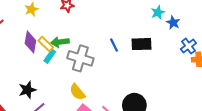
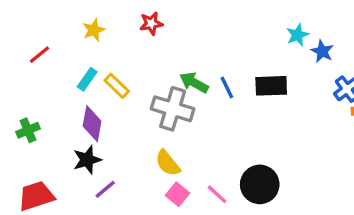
purple diamond: (30, 42) -> (92, 124), moved
green arrow: (60, 42) -> (194, 83), moved, turned 36
cyan rectangle: (50, 56) -> (87, 79), moved

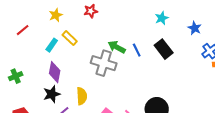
cyan star: (297, 35) -> (162, 18), moved
yellow rectangle: (117, 86) -> (70, 38), moved
black rectangle: (271, 86) -> (164, 49), turned 54
yellow semicircle: (168, 163) -> (82, 96), moved, turned -144

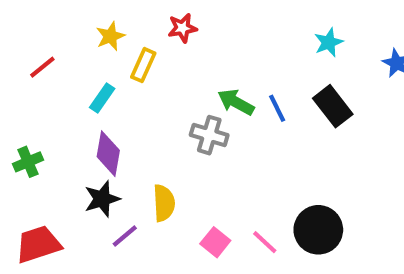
yellow rectangle: (70, 38) -> (143, 65), moved, turned 70
gray cross: (104, 63) -> (209, 135), size x0.7

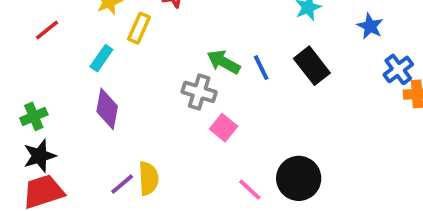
black star: (102, 199) -> (39, 156), moved
yellow semicircle: (164, 203) -> (148, 178), moved
pink square: (215, 242) -> (224, 128), moved

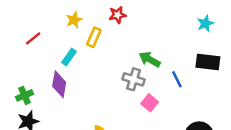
black rectangle: (312, 66) -> (208, 62), turned -45
blue line: (261, 68) -> (177, 79), moved
purple diamond: (107, 109) -> (59, 84), moved

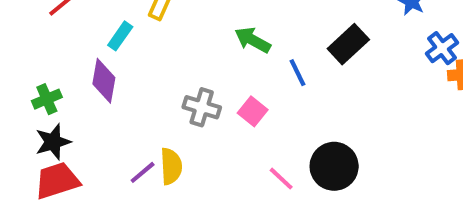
black rectangle: (208, 62) -> (348, 44), turned -50
gray cross: (134, 79) -> (202, 107), moved

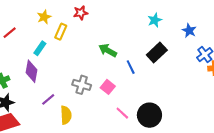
purple line: (143, 172) -> (48, 99), moved
pink line: (281, 179) -> (122, 113), moved

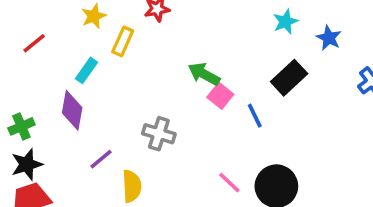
blue star: (189, 31) -> (329, 38), moved
blue line: (131, 67) -> (255, 116), moved
pink square: (108, 87) -> (220, 96), moved

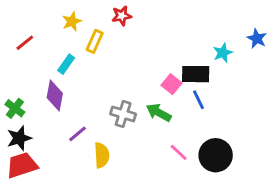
cyan star: (285, 22) -> (223, 53), moved
green arrow: (204, 74) -> (159, 113), moved
black rectangle: (289, 78) -> (196, 74), moved, turned 44
green cross: (21, 126) -> (15, 108), turned -30

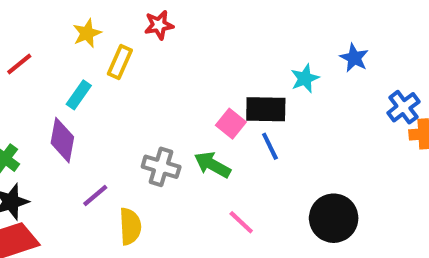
black circle: (216, 155) -> (334, 218), moved

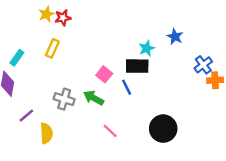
yellow star: (87, 33) -> (46, 14), moved
yellow rectangle: (120, 62) -> (52, 48), moved
black rectangle: (266, 109) -> (137, 66), moved

